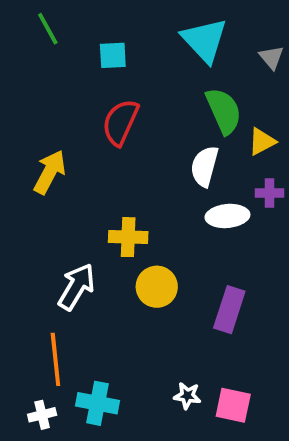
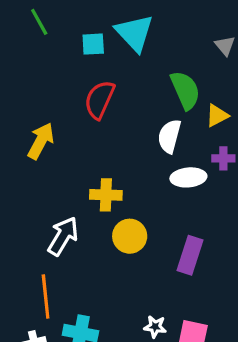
cyan triangle: (205, 40) -> (134, 33), moved

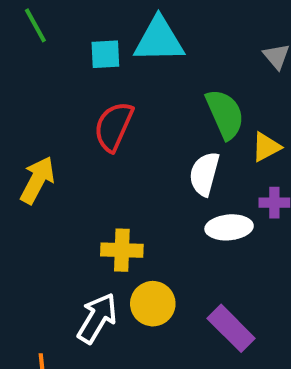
cyan triangle: (134, 33) -> (159, 40), turned -48
white arrow: (63, 236) -> (97, 318), moved
purple rectangle: (190, 255) -> (231, 328), turned -63

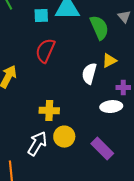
green semicircle: (225, 114) -> (99, 28), moved
yellow triangle: (266, 147) -> (109, 61), moved
white ellipse: (229, 227) -> (111, 107), moved

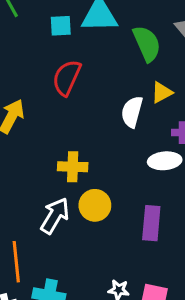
purple rectangle: (102, 149) -> (151, 223), turned 50

